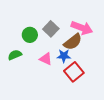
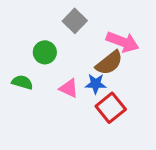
gray square: (51, 29) -> (75, 21), moved
green semicircle: (15, 55) -> (22, 82), turned 40

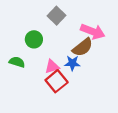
pink triangle: (69, 88) -> (52, 67), turned -42
red square: (111, 108) -> (57, 81), moved

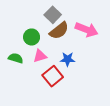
brown semicircle: (83, 47) -> (59, 31), moved
pink triangle: (52, 67) -> (40, 56), moved

